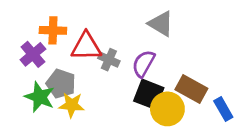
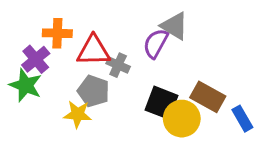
purple semicircle: (143, 64) -> (156, 43), moved
gray pentagon: (61, 84) -> (94, 91), moved
green star: (40, 97) -> (26, 85), moved

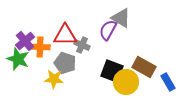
orange cross: (57, 33) -> (40, 47), moved

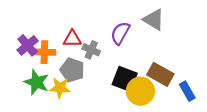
gray triangle: (121, 18) -> (154, 20), moved
red triangle: (65, 35) -> (72, 39), size x0.7
green star: (18, 59) -> (37, 82), moved

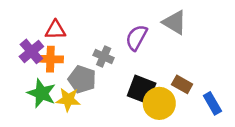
red triangle: (72, 39) -> (55, 30), moved
brown rectangle: (160, 74) -> (182, 84), size x0.7

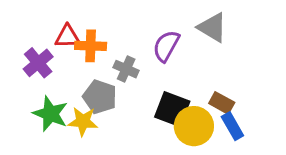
orange cross: (50, 59) -> (91, 46), moved
blue rectangle: (212, 103) -> (232, 126), moved

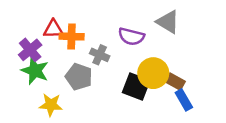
purple semicircle: (166, 46) -> (131, 36), turned -105
green star: (50, 114) -> (35, 71), moved
yellow star: (83, 121) -> (51, 105), moved
yellow circle: (194, 126) -> (153, 73), moved

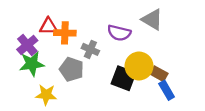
green star: (35, 71) -> (32, 64), turned -30

